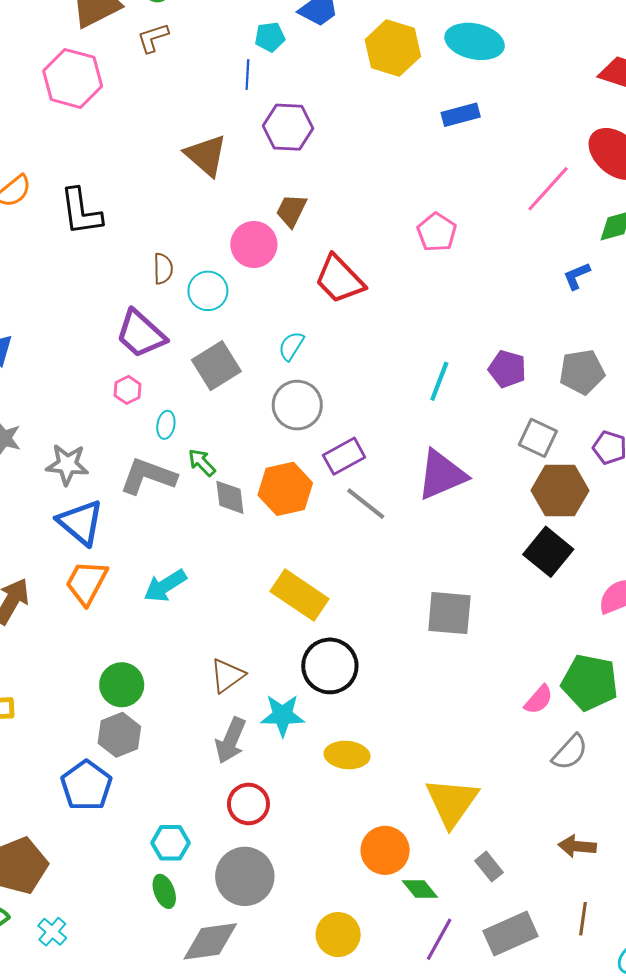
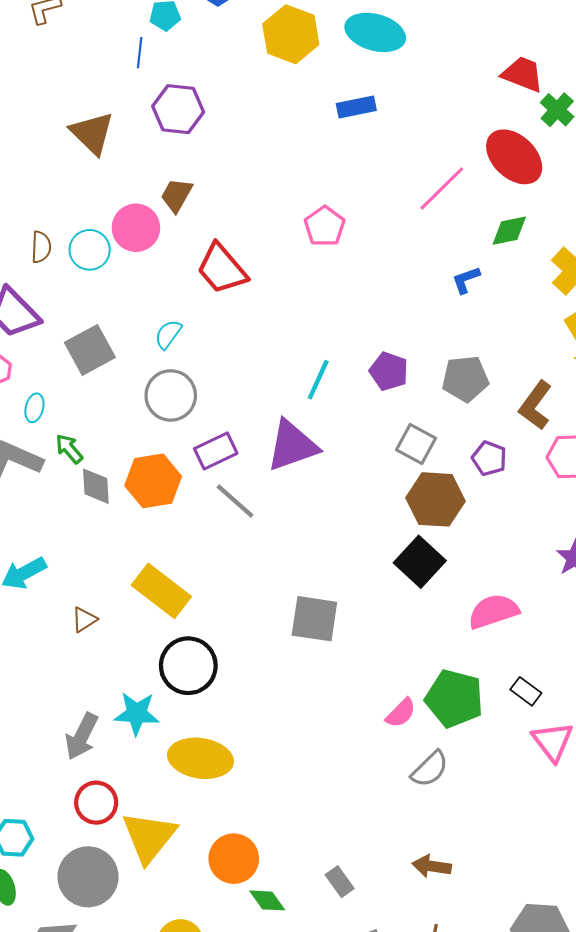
cyan circle: (208, 291) -> (90, 250), moved
purple triangle: (442, 475) -> (292, 446), moved
brown triangle: (227, 676) -> (84, 620), moved, size x0.7
yellow ellipse: (347, 755) -> (200, 758), size x1.4
yellow triangle: (452, 802) -> (149, 837), moved

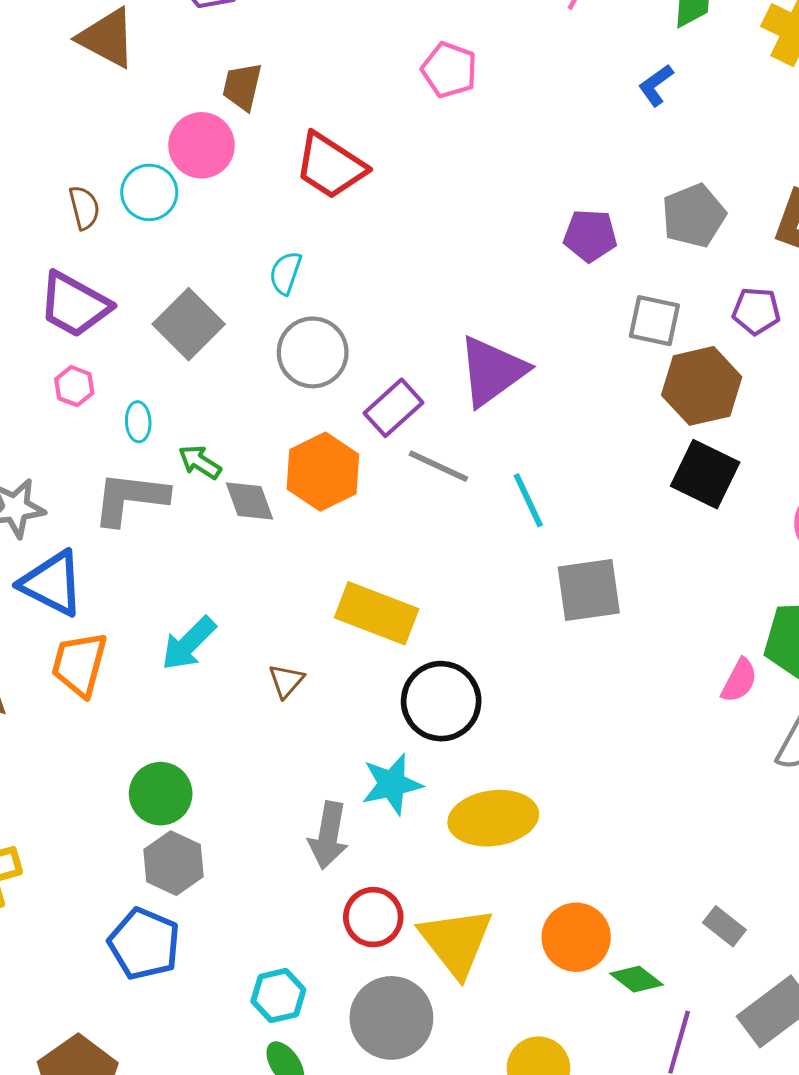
cyan line: (318, 380) -> (528, 500), moved, turned -33

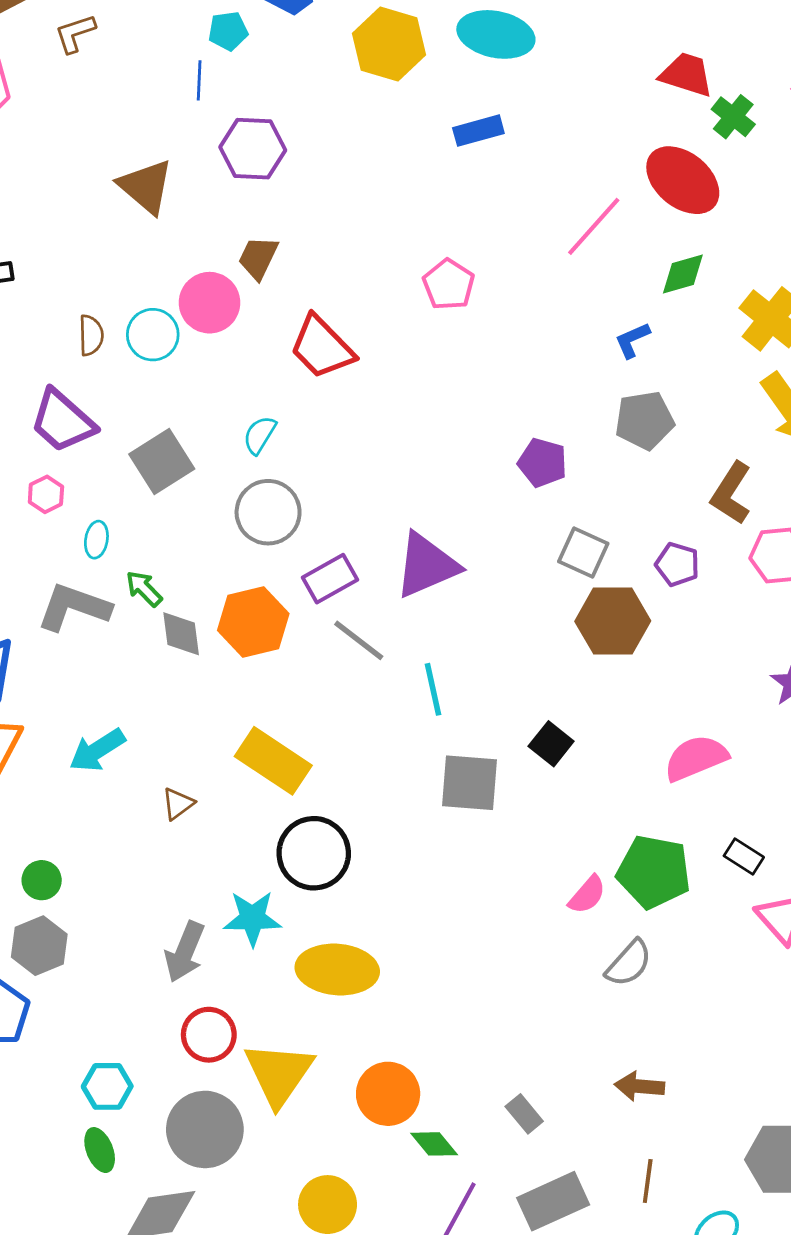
gray pentagon: (694, 216) -> (644, 420), moved
black square: (705, 474) -> (551, 744), moved, size x0.7
green circle: (161, 794) -> (42, 880), size x0.7

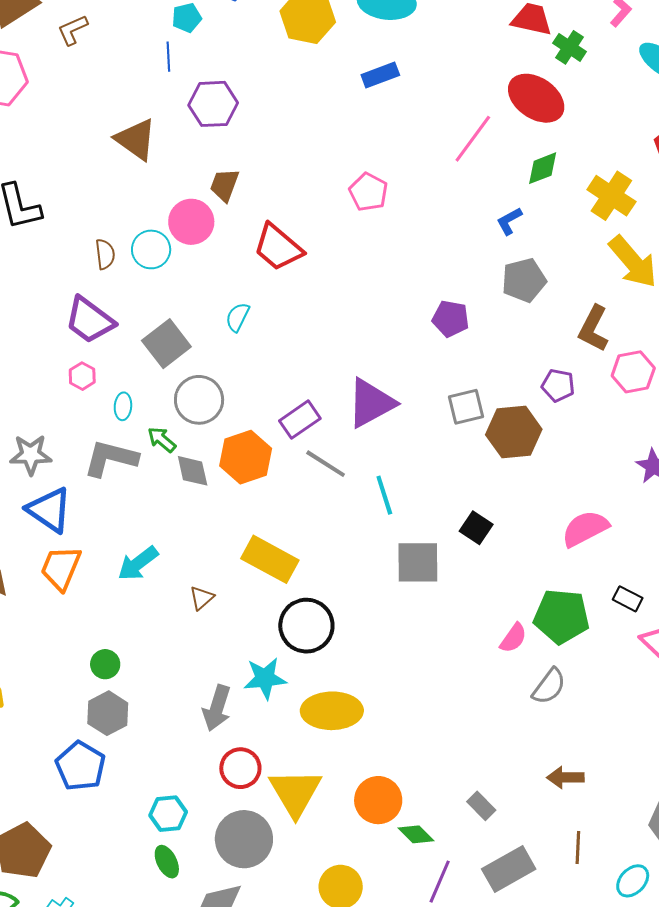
gray circle: (268, 512) -> (199, 400), moved
gray square: (583, 552) -> (466, 407), moved, turned -33

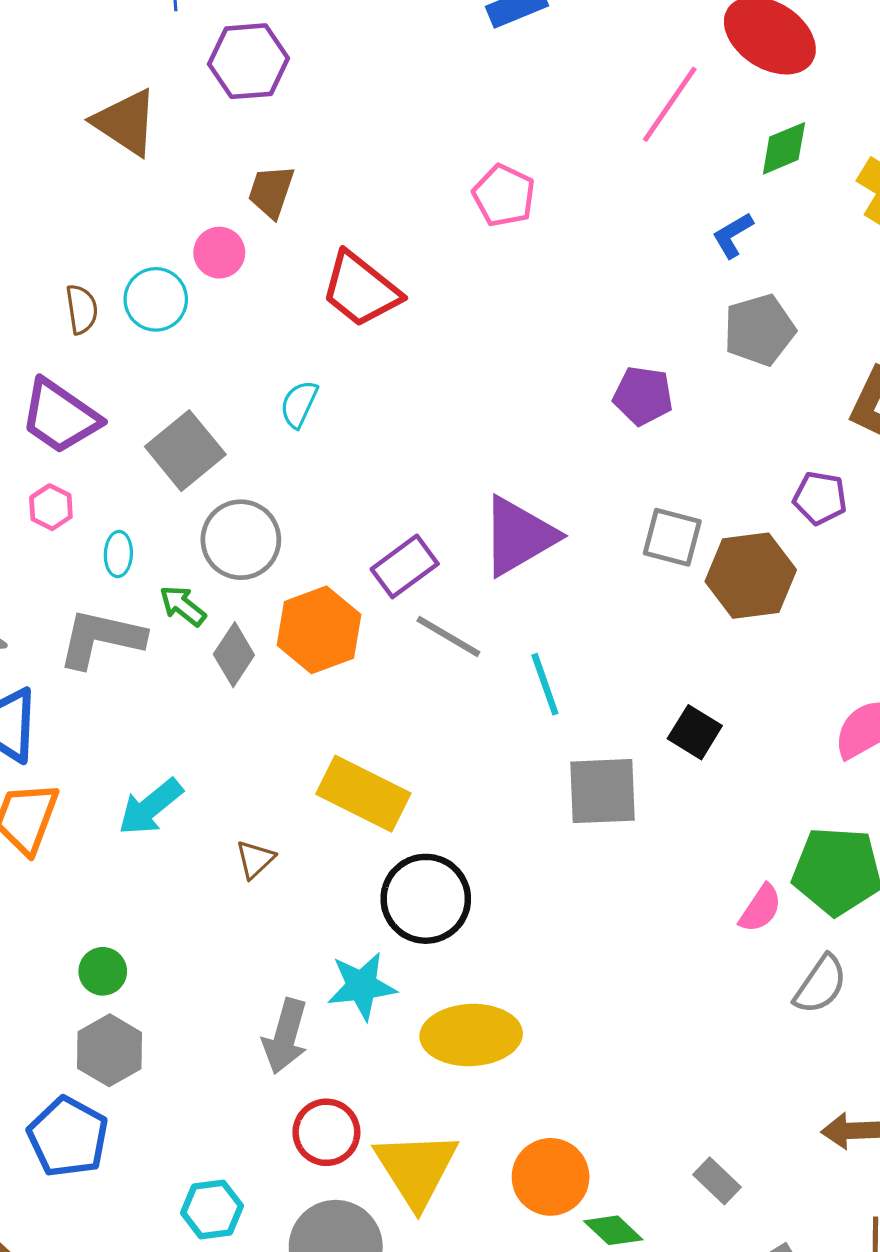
pink circle: (191, 222) -> (219, 253), size x0.7
gray square: (466, 407) -> (672, 537), turned 30
gray diamond: (193, 471) -> (234, 655), turned 48

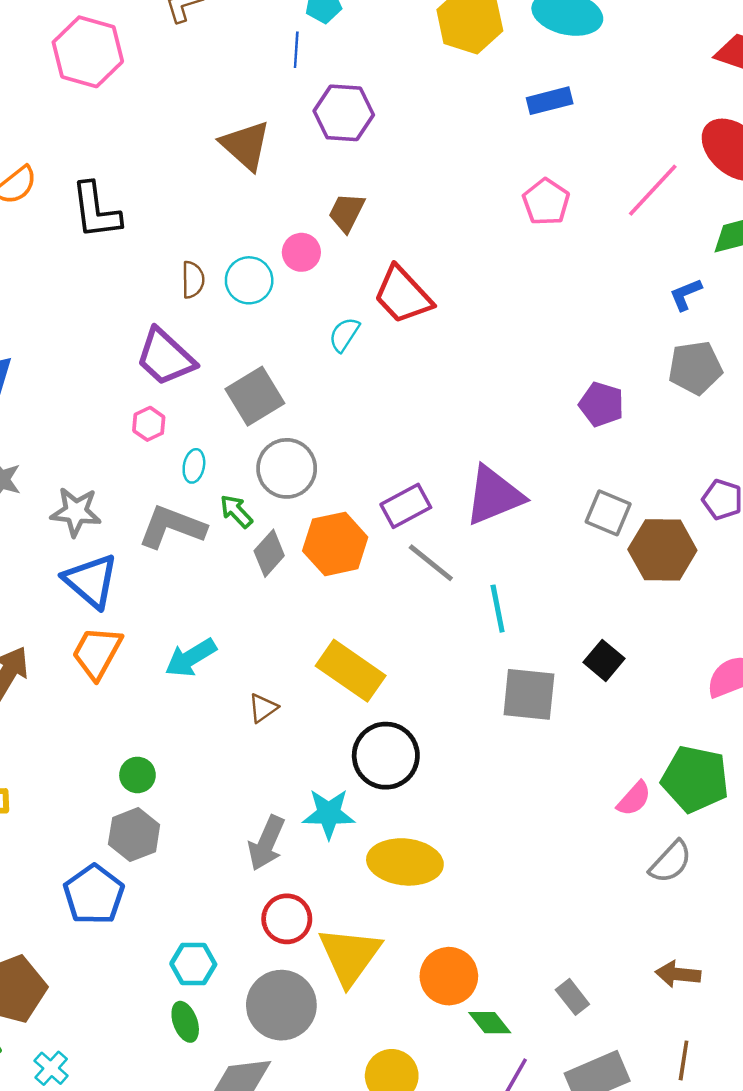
pink pentagon: (504, 196) -> (546, 202), moved
cyan semicircle: (299, 404) -> (344, 335), moved

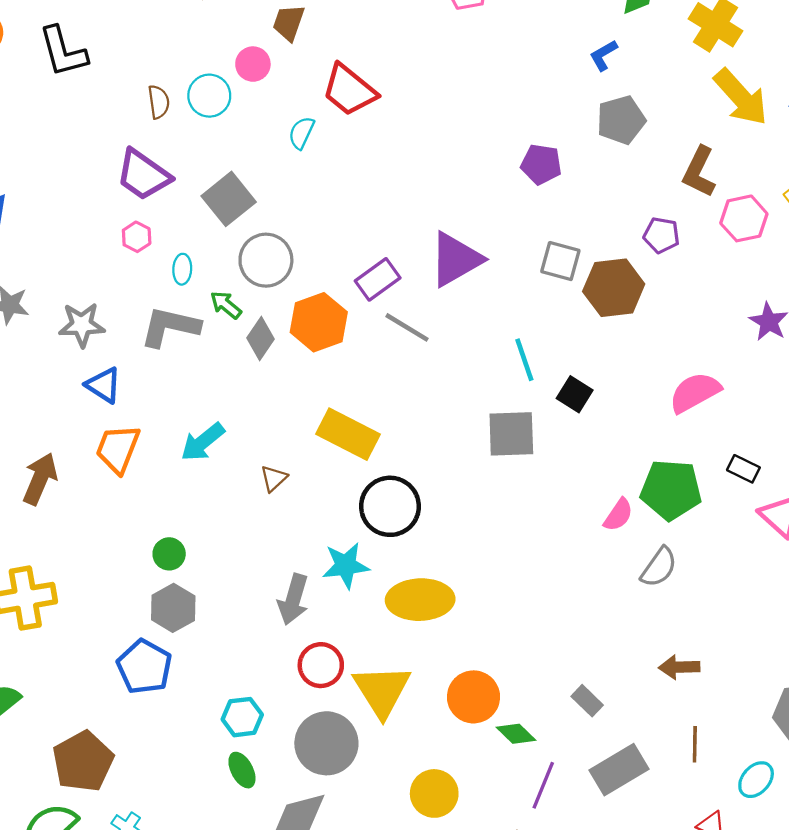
blue triangle: (91, 581) -> (104, 385), size x0.7
cyan line: (498, 609) -> (524, 360), moved

